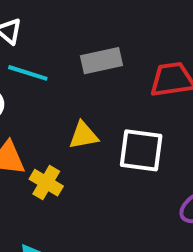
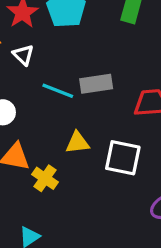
cyan line: (28, 73) -> (58, 91), moved

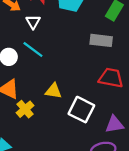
gray rectangle: (96, 84) -> (101, 40), moved
cyan line: (58, 91) -> (33, 50), moved

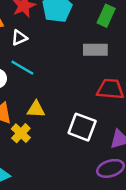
white triangle: (33, 22) -> (19, 38), turned 42
yellow triangle: (53, 91) -> (36, 109), moved

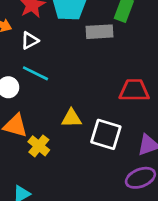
gray rectangle: (95, 50) -> (99, 32), moved
yellow triangle: (36, 109) -> (71, 118), moved

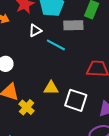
white triangle: (30, 41) -> (35, 30), moved
cyan line: (36, 73) -> (56, 45), moved

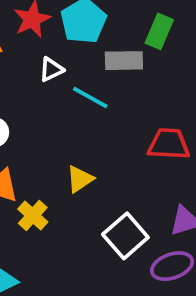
yellow triangle: (51, 88) -> (80, 179), turned -35
white square: (76, 100) -> (125, 236), moved, turned 30

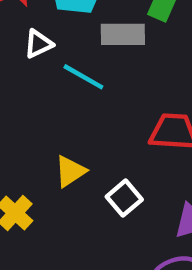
white square: (125, 236) -> (124, 198), moved, size x0.7

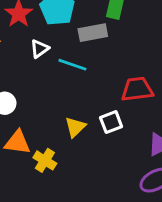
white square: (124, 198) -> (111, 122), moved, turned 30

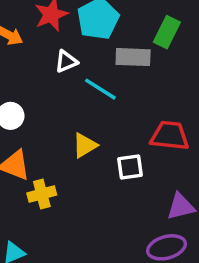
yellow triangle: (75, 127) -> (85, 145), moved
yellow cross: (45, 160) -> (42, 194), turned 30

